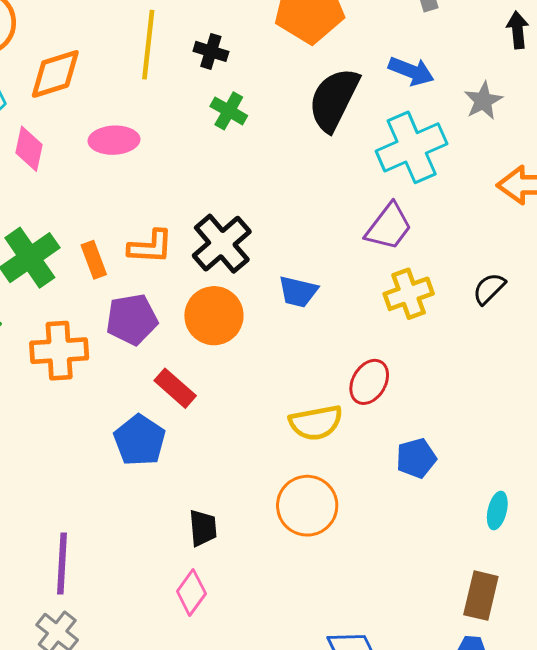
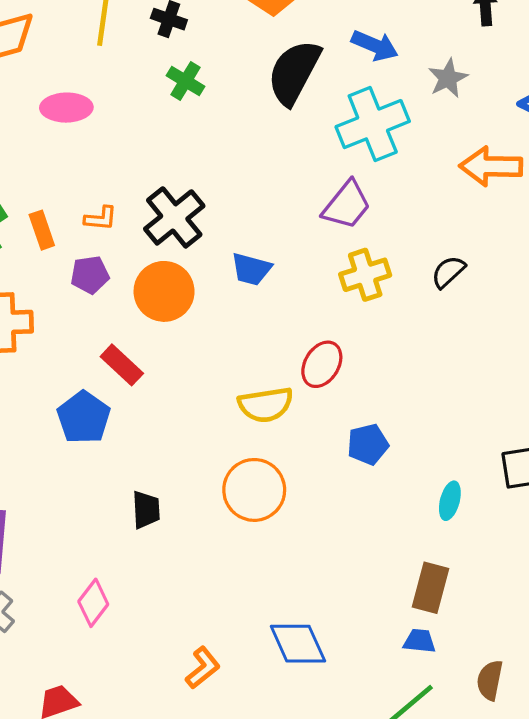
orange L-shape: (150, 247) -> (101, 218), size x0.7
purple pentagon: (132, 319) -> (90, 275), moved, size x0.7
pink diamond: (191, 592) -> (93, 603), moved

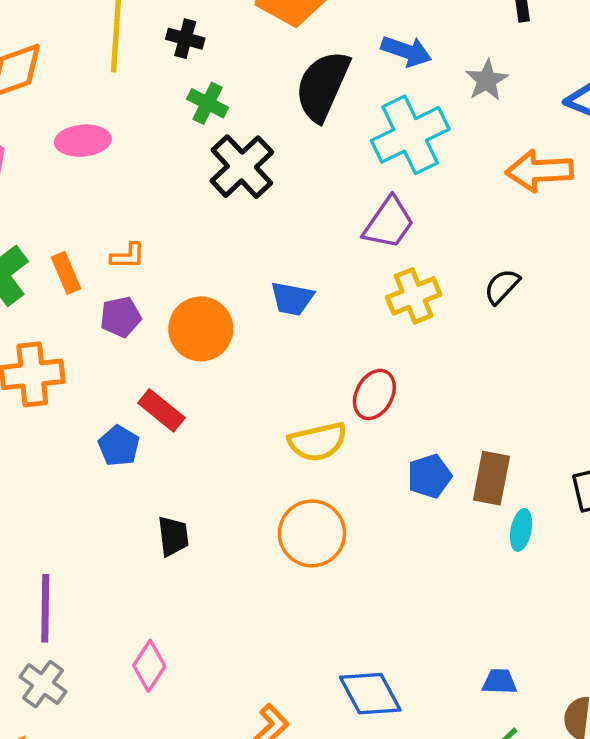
black cross: (174, 217) -> (242, 167), moved
blue pentagon: (84, 417) -> (119, 446), moved, size x0.7
black trapezoid: (146, 510) -> (173, 536), moved
brown rectangle: (430, 588) -> (491, 478), moved

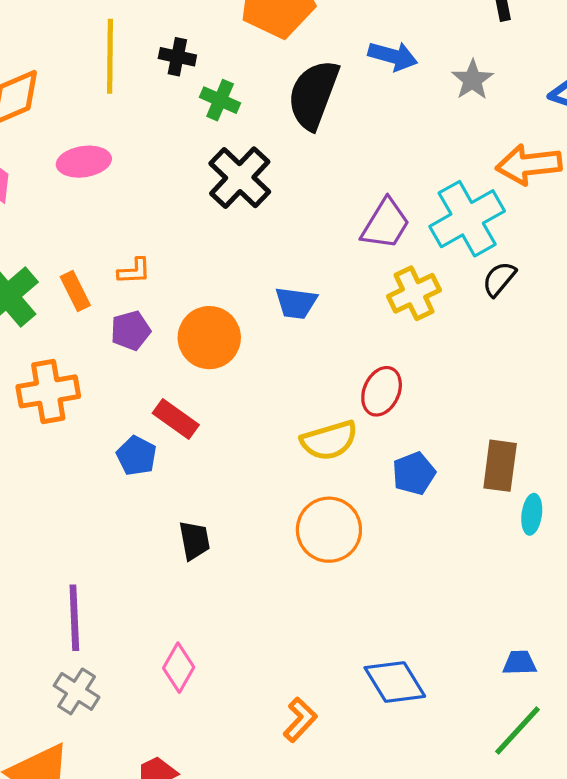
green cross: (208, 103) -> (220, 100), moved
cyan cross: (410, 135) -> (467, 219), moved
blue pentagon: (429, 476) -> (414, 473), moved

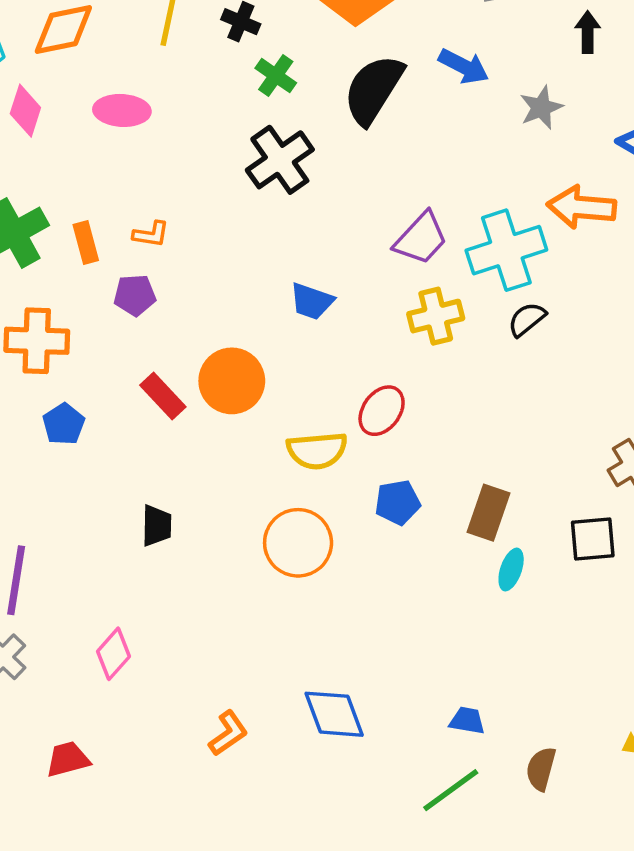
orange circle: (209, 338) -> (232, 381), moved
blue pentagon: (136, 456) -> (64, 424), moved

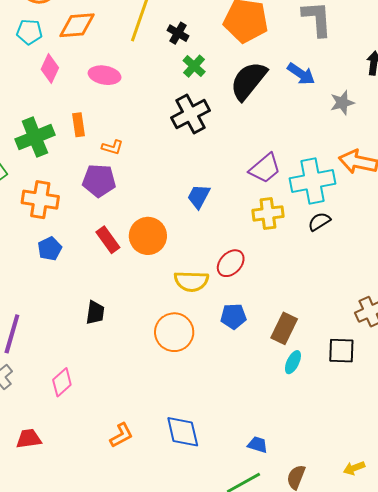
orange rectangle: (86, 243) -> (78, 125), moved
purple pentagon: (135, 295) -> (99, 181), size x1.4
blue trapezoid: (312, 301) -> (199, 196), turned 92

